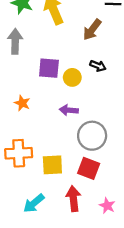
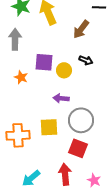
orange star: (22, 103) -> (21, 77), moved
yellow square: (52, 165) -> (49, 127), moved

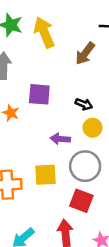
black arrow: (86, 60) -> (84, 104), moved
yellow circle: (64, 70) -> (93, 128), moved

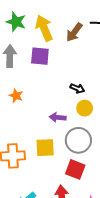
brown arrow: (85, 53) -> (74, 32), moved
purple square: (39, 94) -> (40, 56), moved

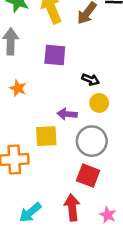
purple square: (40, 56) -> (55, 55), moved
yellow square: (45, 148) -> (46, 136), moved

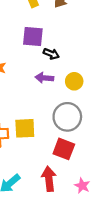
black arrow: (91, 80) -> (51, 54), moved
purple arrow: (67, 114) -> (44, 78), moved
yellow square: (46, 136) -> (25, 128), moved

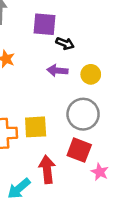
red arrow: (49, 179) -> (47, 169), moved
pink star: (82, 186) -> (100, 172), moved

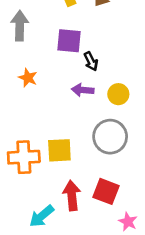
black arrow: (65, 44) -> (91, 61), turned 42
red square: (79, 150) -> (106, 191), moved
pink star: (100, 172) -> (128, 222), moved

